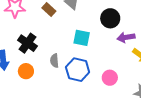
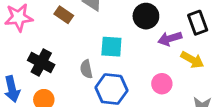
gray semicircle: (54, 61) -> (86, 69), moved
pink circle: (110, 78) -> (162, 84), moved

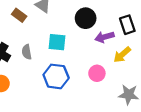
yellow arrow: (192, 60) -> (122, 55), turned 108
gray semicircle: (86, 69) -> (27, 52), moved

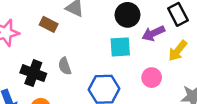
cyan square: (57, 42) -> (120, 47), moved

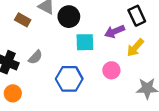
black circle: (128, 15) -> (69, 17), moved
gray semicircle: (65, 66) -> (35, 57), turned -119

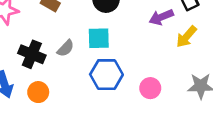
cyan square: (85, 42) -> (99, 38), moved
pink circle: (111, 70) -> (150, 88), moved

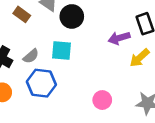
blue hexagon: (106, 75) -> (41, 83), moved

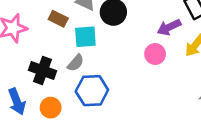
cyan square: (61, 51) -> (85, 37), moved
pink circle: (102, 100) -> (155, 54), moved

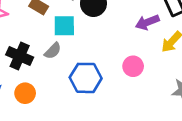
pink circle: (155, 54) -> (133, 66), moved
blue hexagon: (92, 91) -> (86, 78), moved

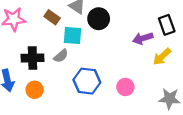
black cross: (20, 56) -> (33, 58), turned -30
pink circle: (133, 66) -> (125, 87), moved

